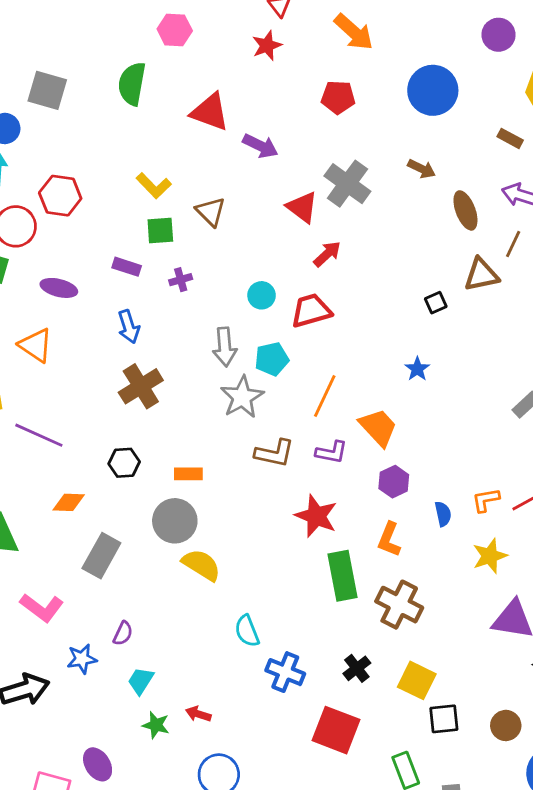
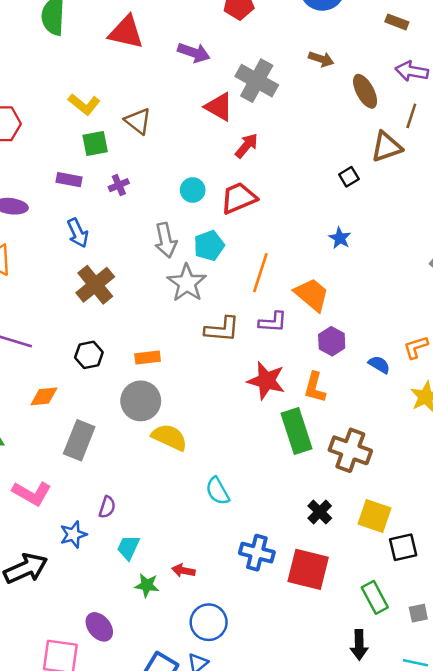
purple arrow: (260, 146) -> (194, 53), moved
blue semicircle: (443, 514) -> (379, 365), turned -40
orange L-shape: (389, 539) -> (315, 387), moved
blue cross: (285, 672) -> (257, 553), moved

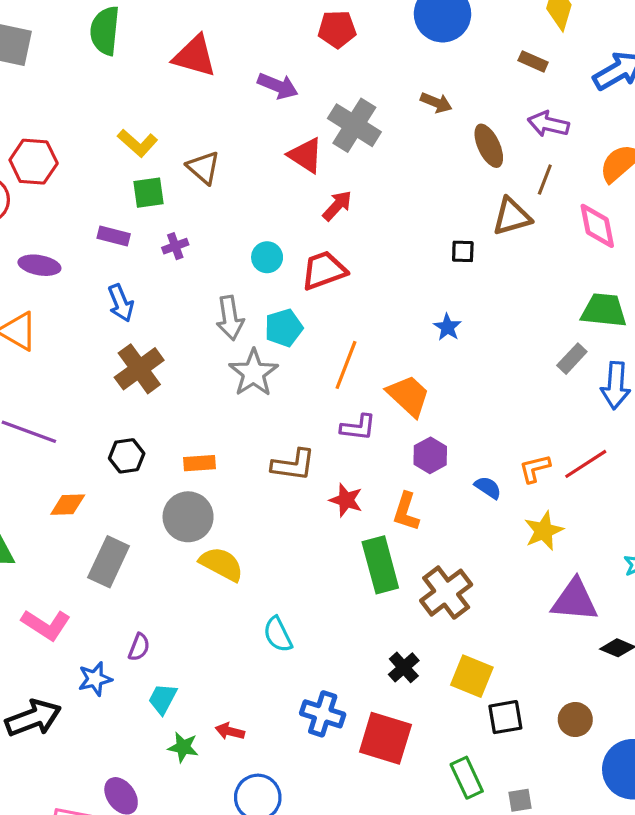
black square: (349, 177) -> (463, 251), turned 30
brown L-shape: (222, 329) -> (293, 465), moved
red star: (266, 381) -> (346, 500), size x0.7
brown cross: (350, 450) -> (446, 593), turned 30

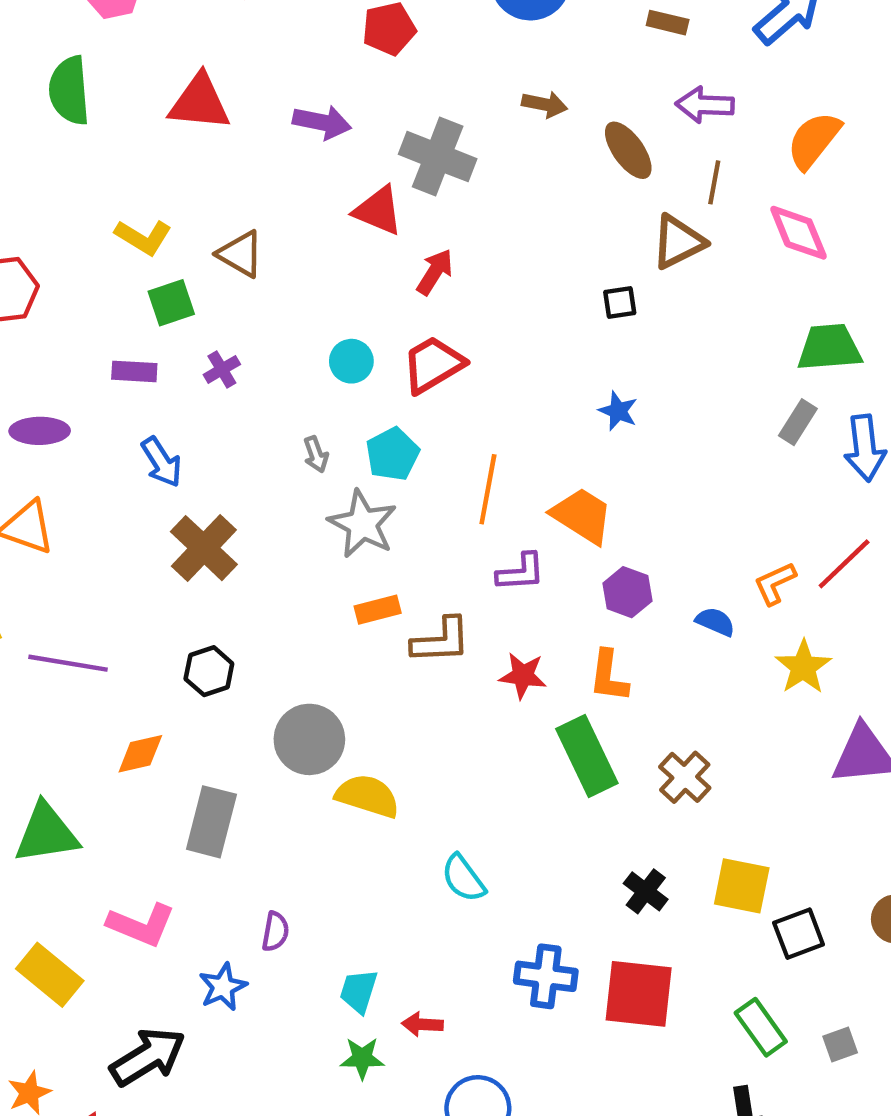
gray arrow: (230, 318) -> (316, 454), size x0.6
orange rectangle: (199, 463) -> (378, 610), moved
brown cross: (446, 593) -> (685, 777), size x0.7
cyan trapezoid: (163, 699) -> (359, 991), moved

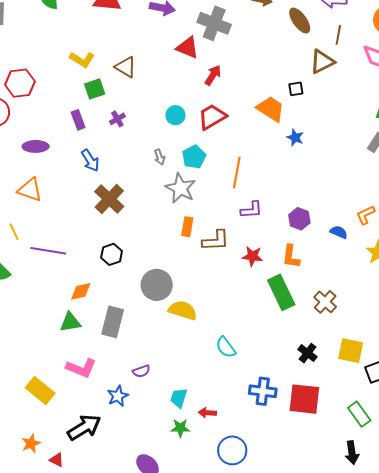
purple rectangle: (134, 371) -> (78, 120), turned 66
orange trapezoid: (582, 516) -> (271, 109), moved
orange rectangle: (378, 610) -> (187, 227), turned -66
green triangle: (46, 833) -> (70, 322), moved, size x0.7
purple semicircle: (275, 932) -> (141, 371), turned 60

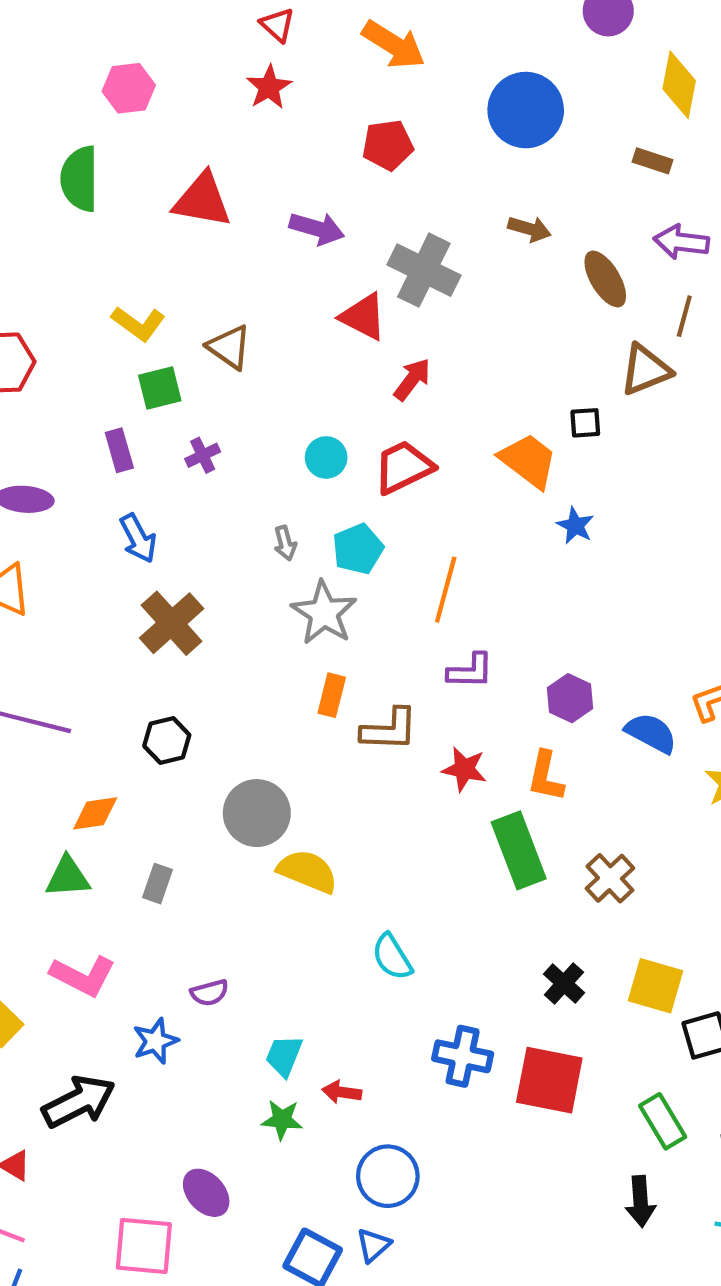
blue semicircle: (339, 232) -> (651, 733), size x1.4
gray rectangle: (113, 322) -> (157, 884), size x0.6

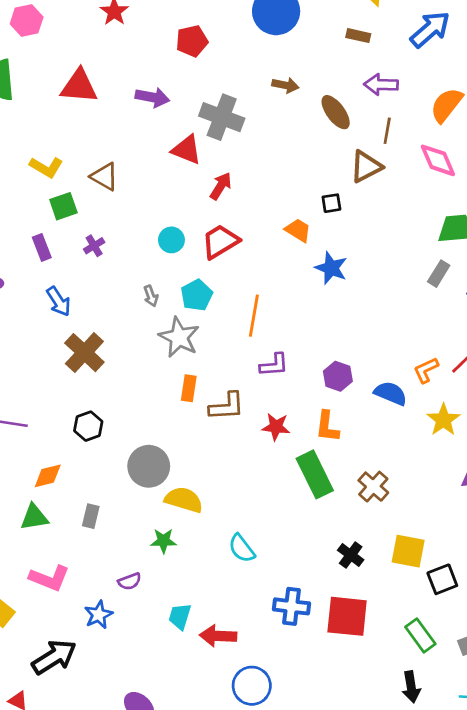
orange trapezoid: (528, 461) -> (298, 230), size x0.7
blue star: (575, 526) -> (331, 268), size x1.4
red arrow: (342, 1092) -> (218, 636), size x1.5
green star: (282, 1120) -> (163, 541), moved

